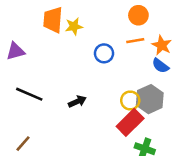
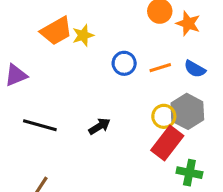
orange trapezoid: (53, 20) -> (56, 31), turned -116
orange line: (135, 41) -> (160, 68), moved
orange star: (162, 45) -> (188, 23), moved

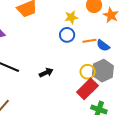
yellow star: (83, 35) -> (71, 17), moved
blue semicircle: (195, 69) -> (103, 45), moved

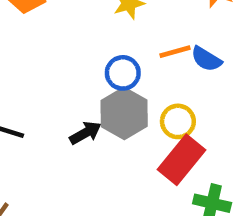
blue circle: (67, 35) -> (123, 73), moved
gray hexagon: (103, 71) -> (124, 113), moved

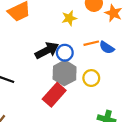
black arrow: (85, 133) -> (47, 50), moved, size x1.5
red rectangle: (182, 160) -> (54, 95), moved

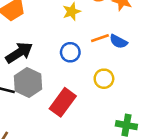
black arrow: (47, 50) -> (19, 53), moved
gray hexagon: (65, 73) -> (28, 83), moved

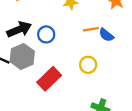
blue circle: (70, 52) -> (46, 34), moved

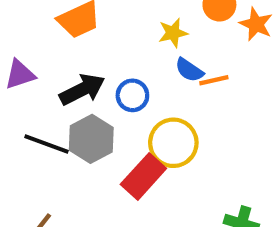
blue semicircle: (106, 35) -> (189, 70), moved
yellow circle: (88, 65) -> (173, 143), moved, size x1.5

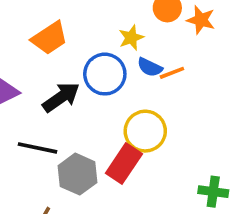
blue circle: (132, 95) -> (105, 74), moved, size x1.5
gray hexagon: (91, 139) -> (77, 174), moved

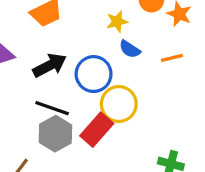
orange line: (172, 73) -> (172, 58), moved
blue circle: (105, 74) -> (94, 74), moved
black line: (37, 148) -> (52, 108), moved

